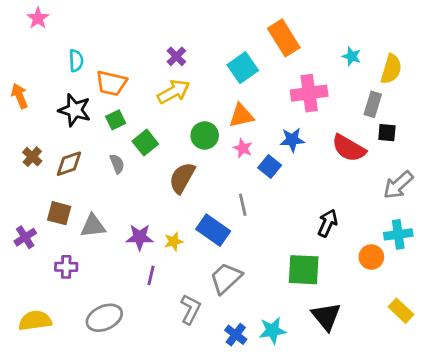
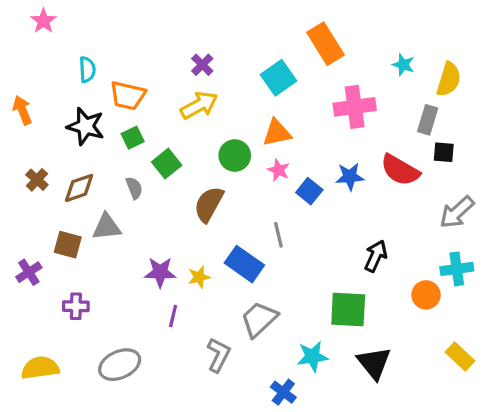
blue star: (292, 140) -> (350, 177), moved
gray triangle: (93, 226) -> (107, 227), moved
cyan star: (272, 330) -> (313, 356), moved
blue cross: (236, 335) -> (283, 392), moved

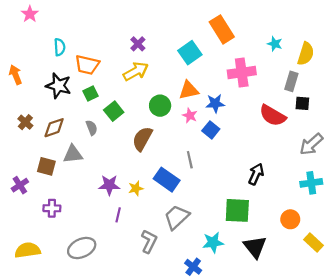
blue star: (350, 177) -> (215, 103), moved
orange circle: (426, 295) -> (290, 219), moved

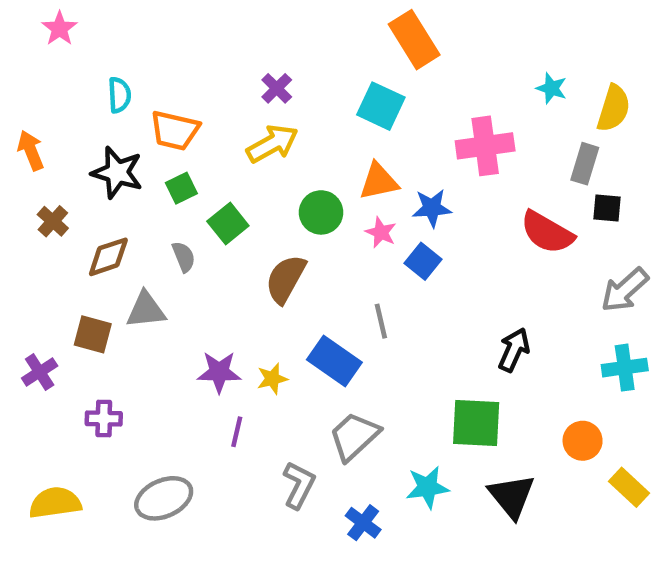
orange rectangle: (222, 29) -> (414, 40), moved
cyan square: (190, 53) -> (381, 106), turned -30
brown cross: (25, 122) -> (53, 221), moved
blue cross: (193, 267) -> (363, 523), moved

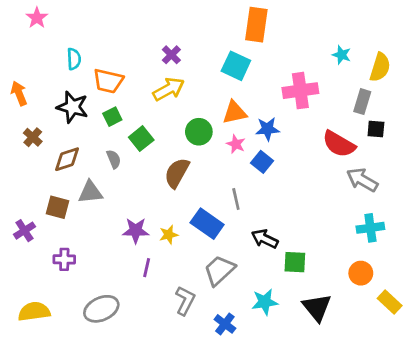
orange rectangle: (414, 40) -> (256, 25), turned 40
gray arrow: (625, 290) -> (362, 180), moved, turned 72
black arrow: (514, 350) -> (265, 239), moved, turned -88
cyan cross: (625, 368) -> (370, 228), moved
green square: (476, 423) -> (295, 262), size x0.7

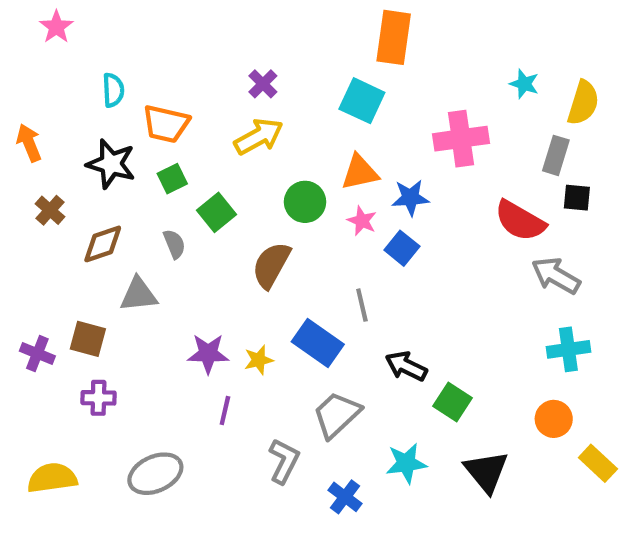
brown square: (57, 207) -> (88, 339), moved
purple cross: (24, 231) -> (37, 354), turned -35
green square: (295, 262) -> (453, 402), turned 30

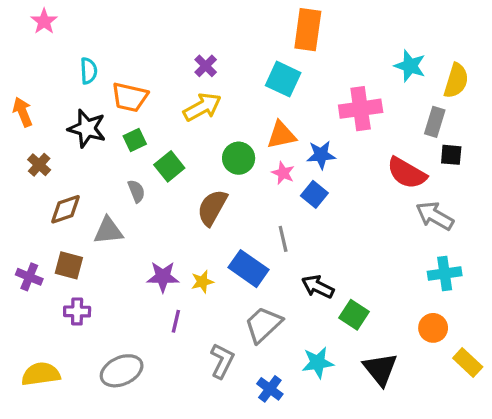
cyan star: (524, 84) -> (410, 66), size x1.4
brown diamond: (103, 244) -> (66, 209), moved

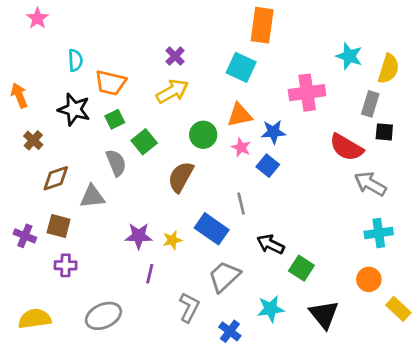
gray semicircle: (136, 191) -> (116, 163), size x1.4

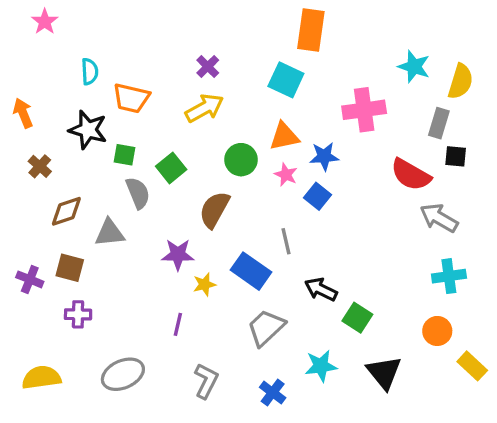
green square: (115, 119) -> (125, 155), moved, turned 36
purple star: (139, 236) -> (178, 254), moved
gray L-shape: (189, 307) -> (206, 381), moved

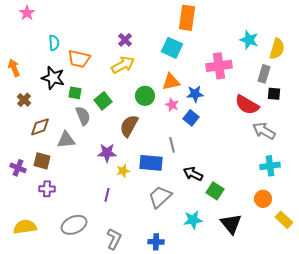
blue rectangle: (251, 271) -> (151, 163), turned -30
gray L-shape: (206, 381) -> (114, 239), moved
blue cross: (273, 393) -> (156, 242), moved, turned -35

